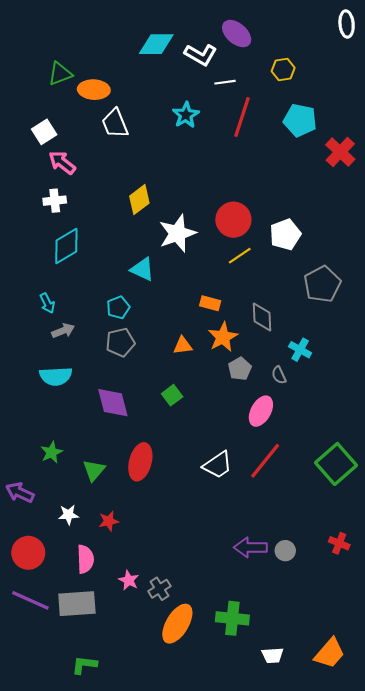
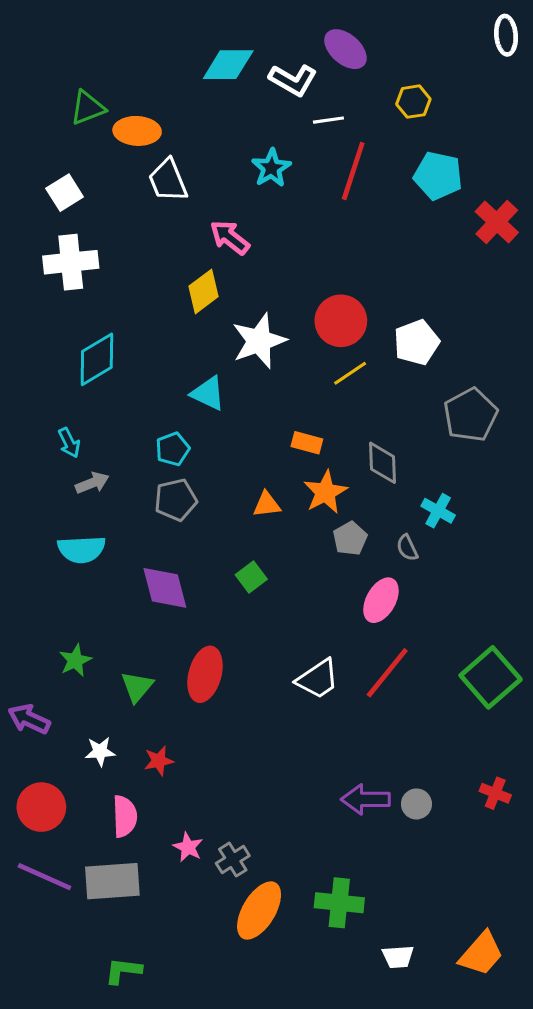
pink arrow: (62, 163) -> (230, 237), moved
white cross: (55, 201) -> (71, 262), moved, size x1.6

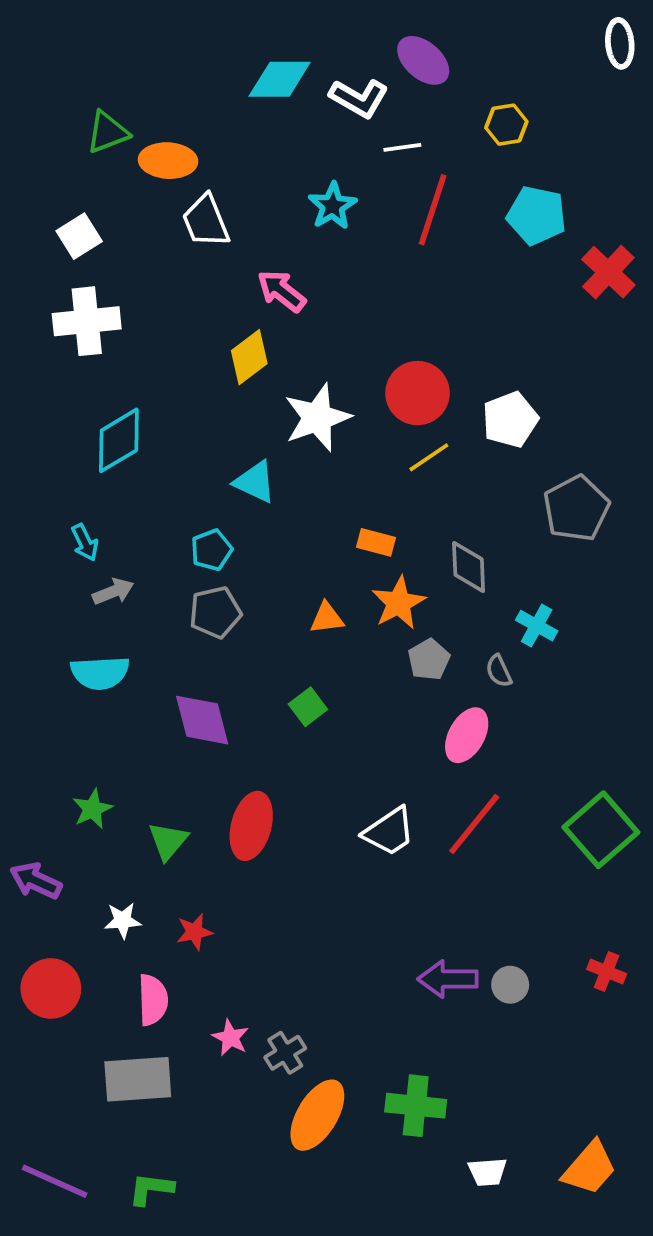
purple line: (44, 877) -> (55, 1181), moved

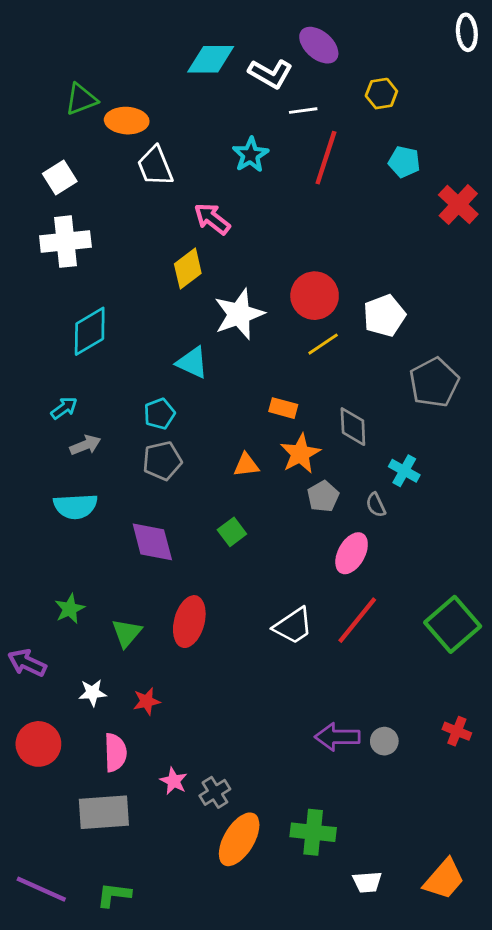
cyan pentagon: (537, 215) -> (404, 162), size x0.7
cyan arrow: (85, 542) -> (64, 408), turned -100

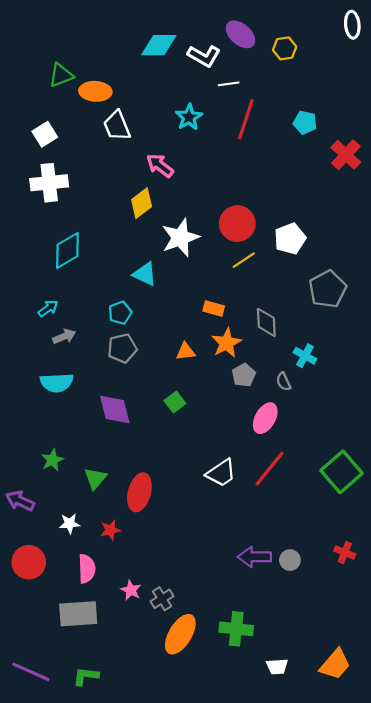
yellow hexagon: (381, 94) -> (285, 48), moved
red ellipse: (189, 622) -> (139, 492), moved

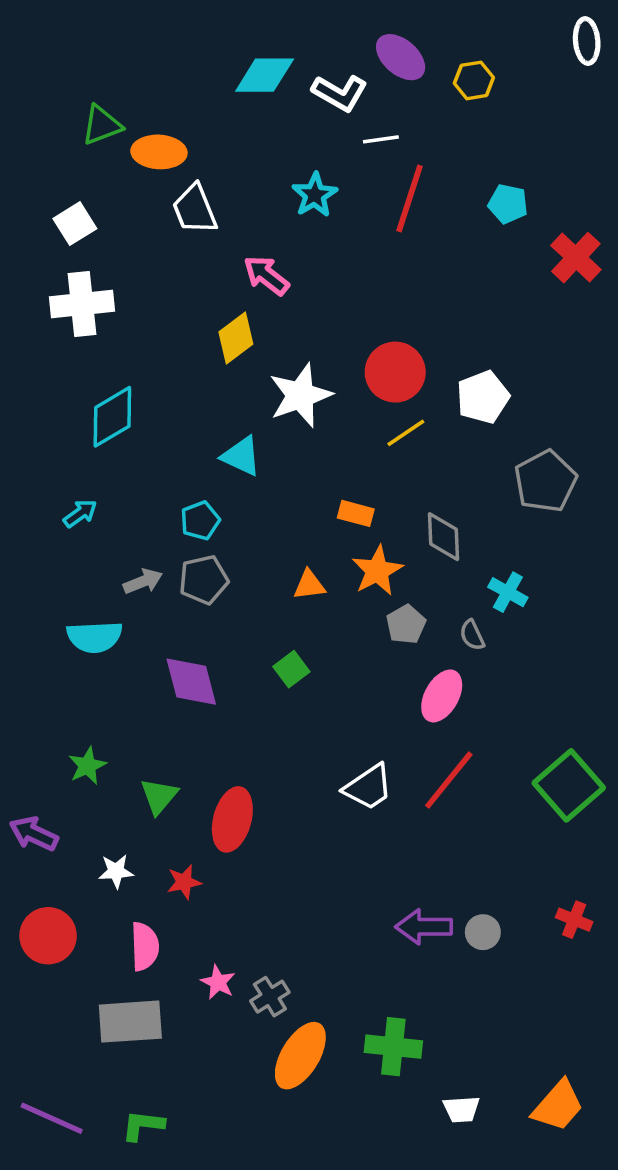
gray arrow: (64, 336) -> (143, 581), moved

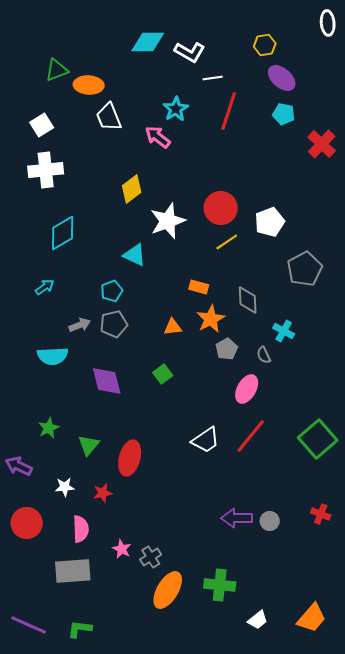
purple ellipse: (401, 57) -> (282, 78), moved
pink arrow: (266, 275) -> (158, 137), moved
white trapezoid: (461, 1109) -> (258, 620), turned -35

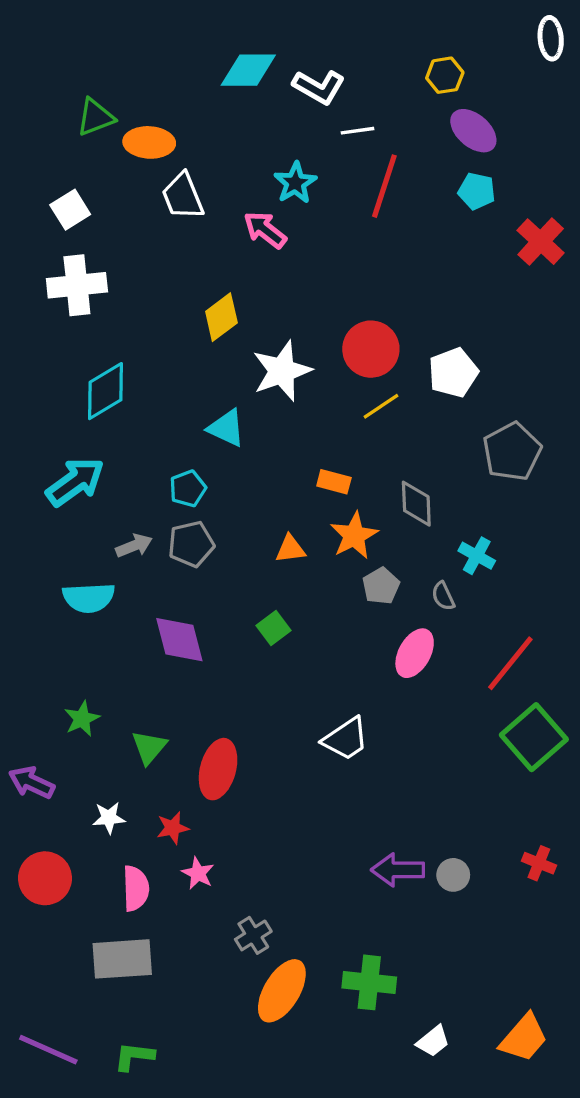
cyan arrow: (45, 287) -> (75, 482), size x1.8
red line: (251, 436) -> (510, 663), moved
pink star: (122, 549) -> (198, 873), moved

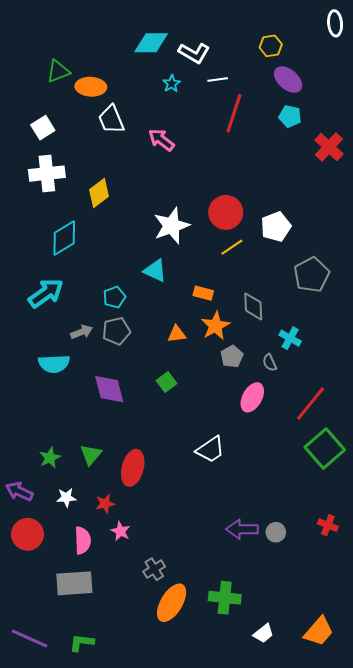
cyan star: (295, 183) -> (172, 84), moved, size x0.7
yellow diamond: (221, 317) -> (99, 193), moved
cyan triangle: (226, 428) -> (155, 271), moved
green star: (82, 719) -> (50, 458), moved
purple arrow: (32, 783) -> (19, 491), moved

